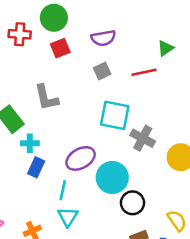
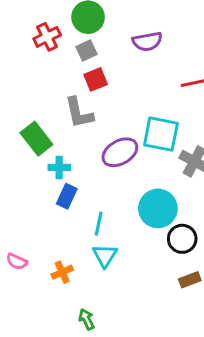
red cross: (20, 34) -> (47, 37), turned -30
red square: (60, 48) -> (96, 79), moved
gray square: (102, 71) -> (87, 51), moved
purple ellipse: (81, 158) -> (120, 152), moved

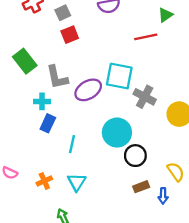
gray L-shape: (79, 113) -> (57, 77), moved
green rectangle: (36, 139) -> (25, 61), moved
cyan triangle: (105, 256) -> (77, 182), moved

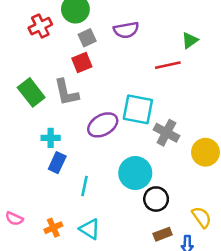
gray square: (63, 13) -> (87, 38), moved
gray L-shape: (57, 77) -> (66, 92), moved
cyan triangle: (77, 182) -> (90, 229), turned -30

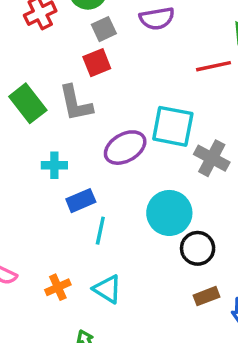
blue rectangle: (57, 163) -> (81, 201), moved, turned 42

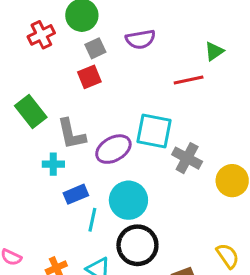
gray L-shape: (76, 103) -> (71, 134), moved
cyan circle: (169, 213) -> (128, 200), moved
black circle: (198, 248) -> (137, 245), moved, size x1.4

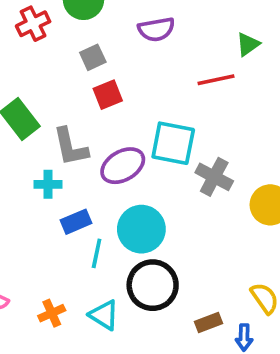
gray square: (95, 48) -> (93, 57), moved
red square: (89, 77) -> (108, 95), moved

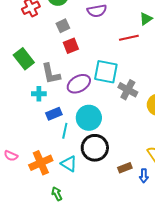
orange cross: (52, 313) -> (41, 163), size x1.6

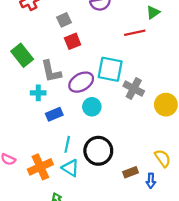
cyan circle: (89, 118) -> (92, 107), moved, size x0.7
cyan line: (65, 131) -> (67, 144), moved

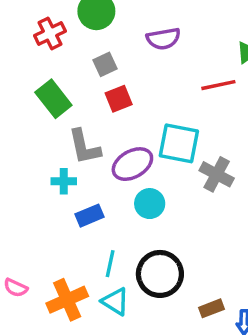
green rectangle: (22, 55) -> (53, 99), moved

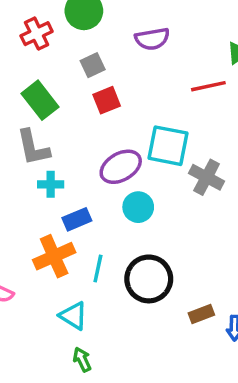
gray L-shape: (84, 147) -> (33, 147), moved
orange cross: (67, 300) -> (54, 256), moved
cyan triangle: (115, 301) -> (73, 316), moved

